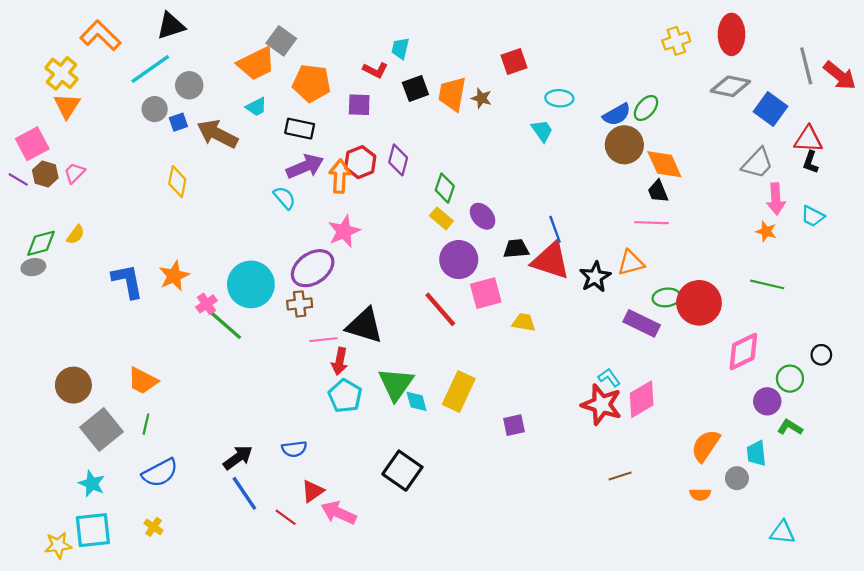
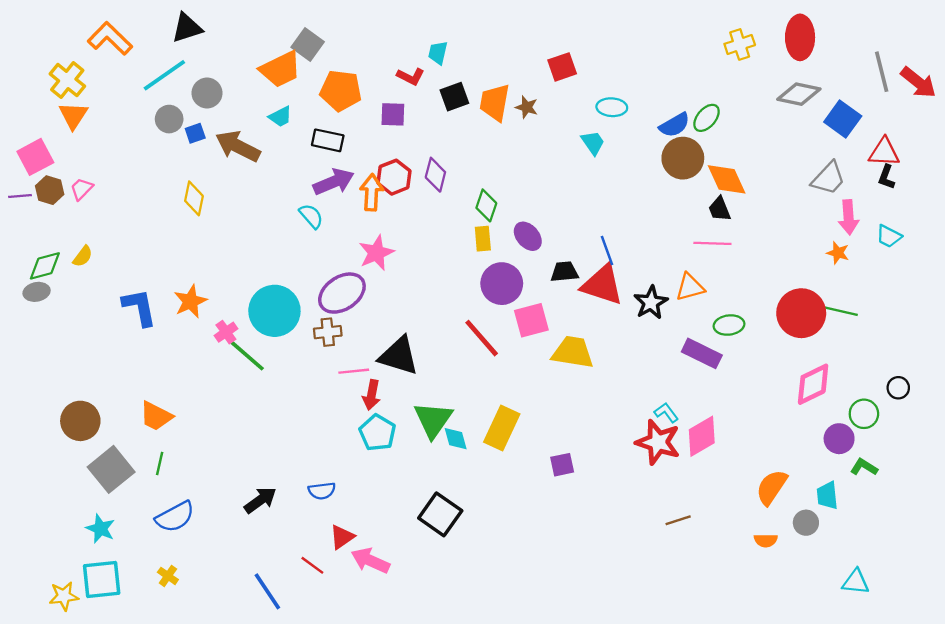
purple line: (18, 179) -> (20, 196), turned -36
yellow rectangle: (441, 218) -> (483, 239), turned 45
red circle: (699, 303) -> (801, 313), moved
yellow trapezoid: (524, 322) -> (573, 352), size x1.6
blue line: (244, 493) -> (267, 591), moved

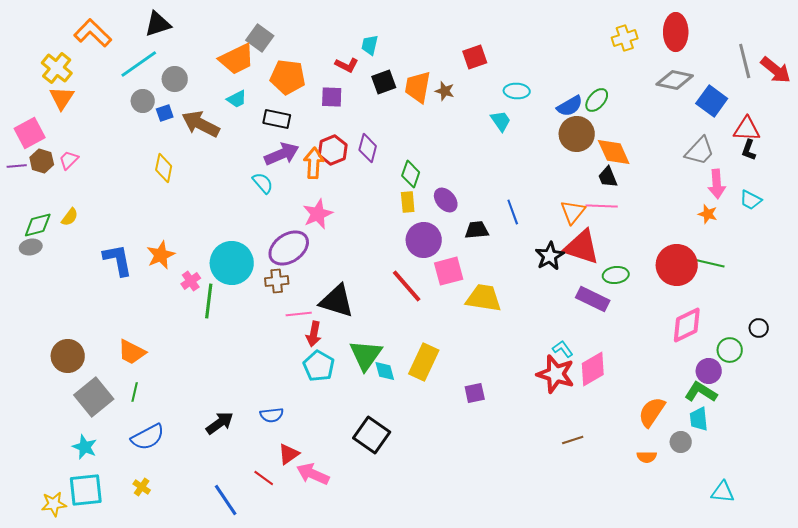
red triangle: (602, 285) -> (582, 247), moved
orange triangle: (690, 287) -> (573, 212), moved, turned -36
green line: (247, 356) -> (209, 301), turned 56
green L-shape: (864, 467) -> (701, 392), moved, size x1.4

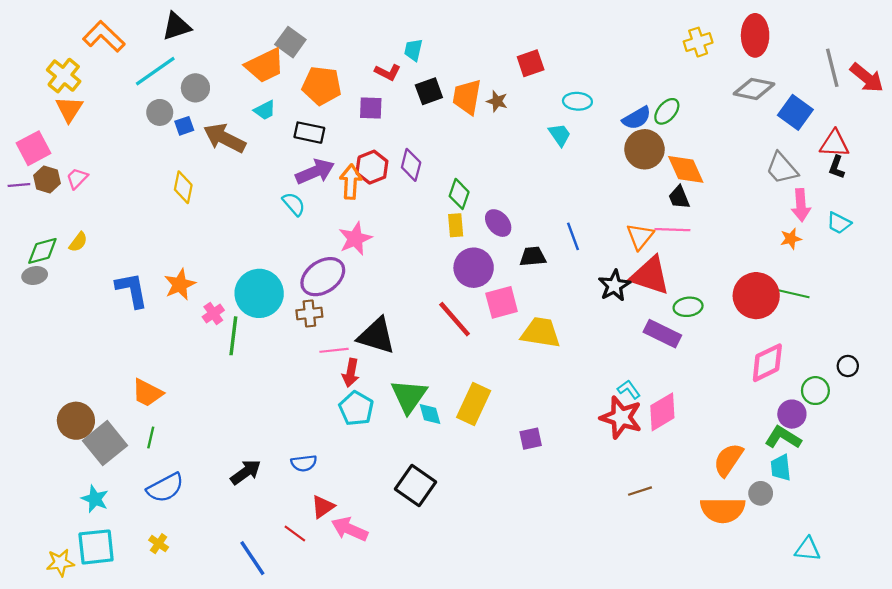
gray trapezoid: (700, 151) -> (782, 168), turned 96
orange star: (708, 214) -> (791, 239), turned -30
brown circle: (68, 356) -> (76, 421), moved
orange semicircle: (647, 457) -> (723, 510), size x2.0

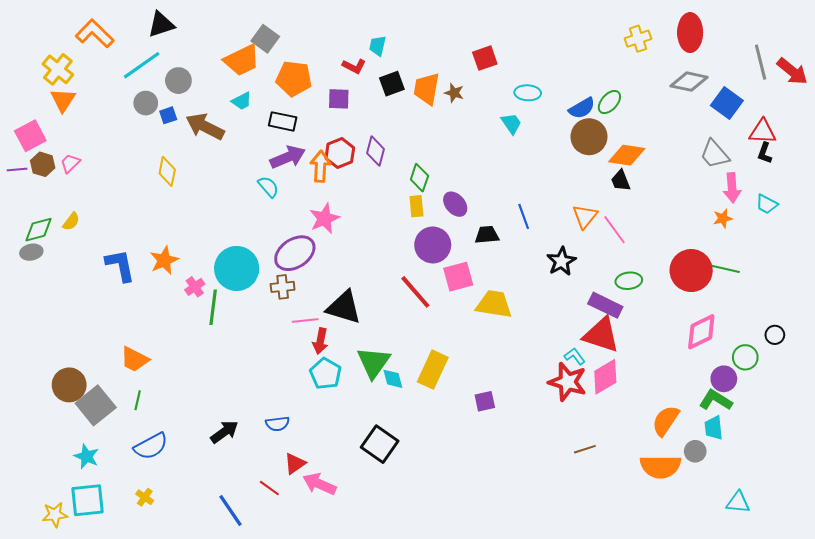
orange diamond: (686, 169) -> (627, 155), turned -57
pink line: (672, 230) -> (615, 230), moved, turned 52
red triangle: (650, 276) -> (601, 335), moved

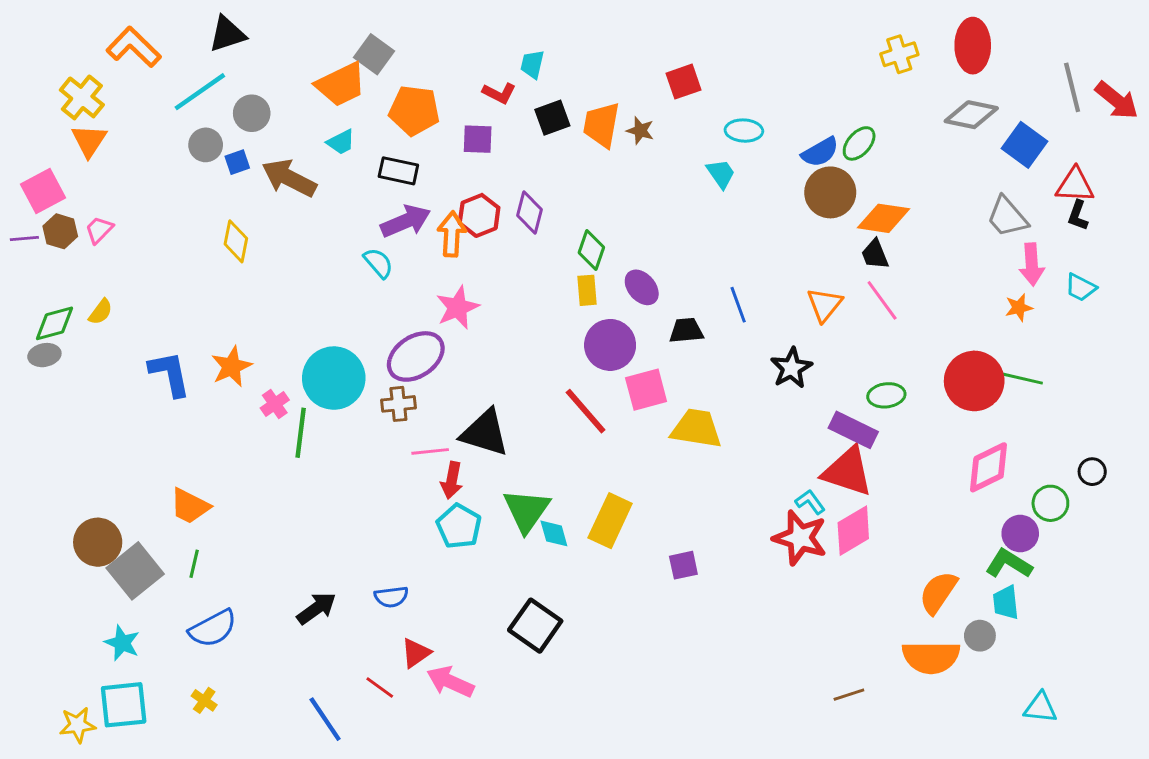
pink line: (615, 230) -> (882, 300), moved
brown line: (585, 449) -> (849, 695), moved

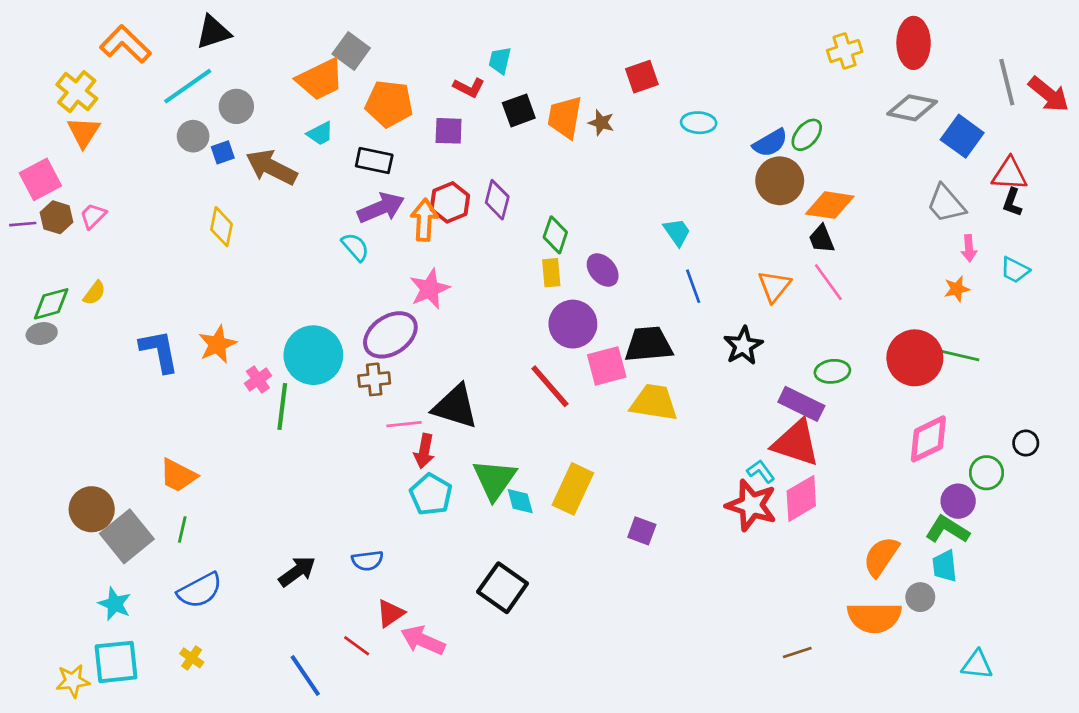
cyan trapezoid: (721, 174) -> (677, 232), moved
pink arrow: (1032, 264) -> (969, 248), size x0.7
black trapezoid: (686, 331) -> (649, 344), moved, size x1.5
purple square: (683, 565) -> (642, 531), turned 32

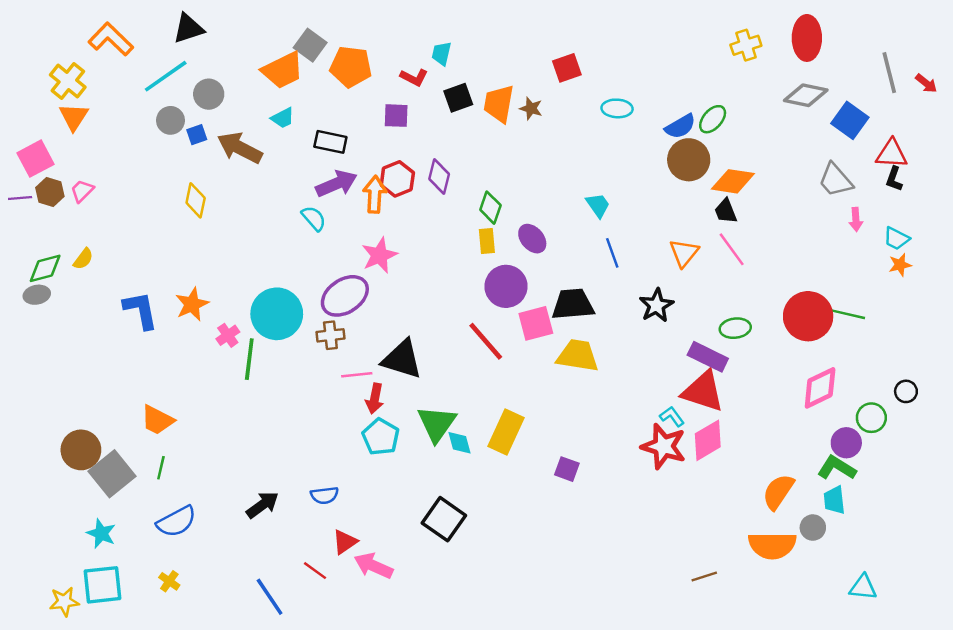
red arrow: (1049, 94) -> (926, 83), size x0.6
orange pentagon: (389, 104) -> (351, 67), moved
orange star: (957, 289) -> (900, 265), moved

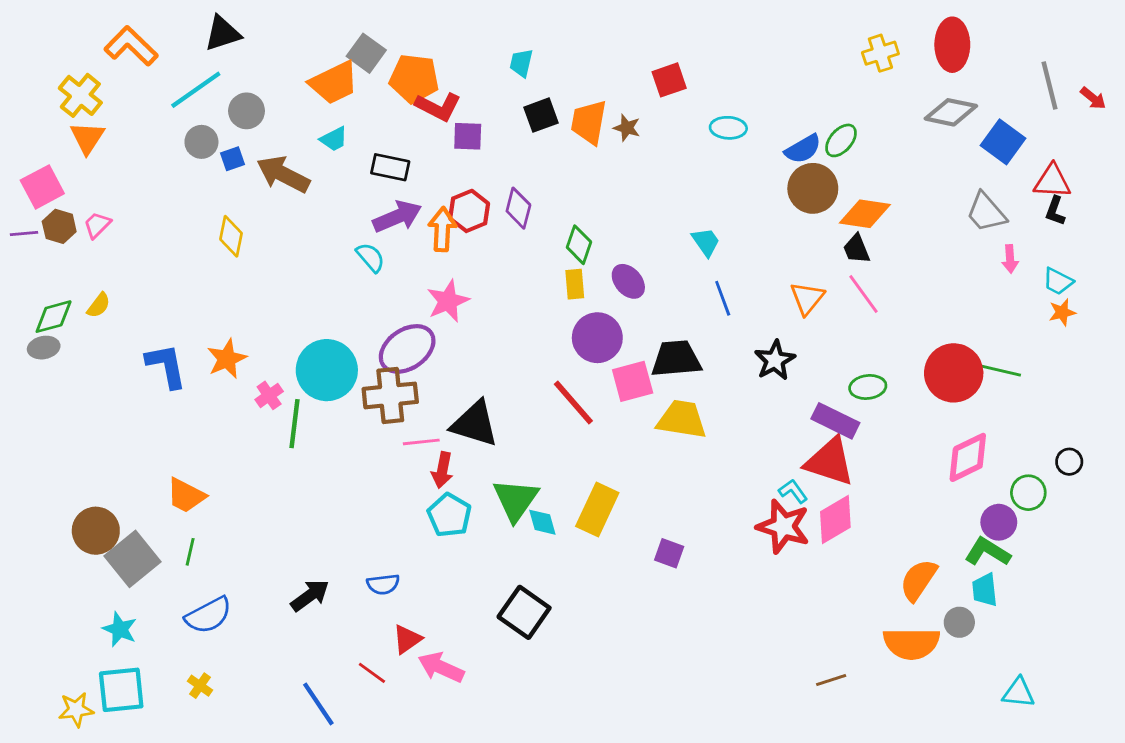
red L-shape: (414, 77) -> (438, 107), moved, size x1.4
brown cross: (330, 335) -> (390, 395), size x1.6

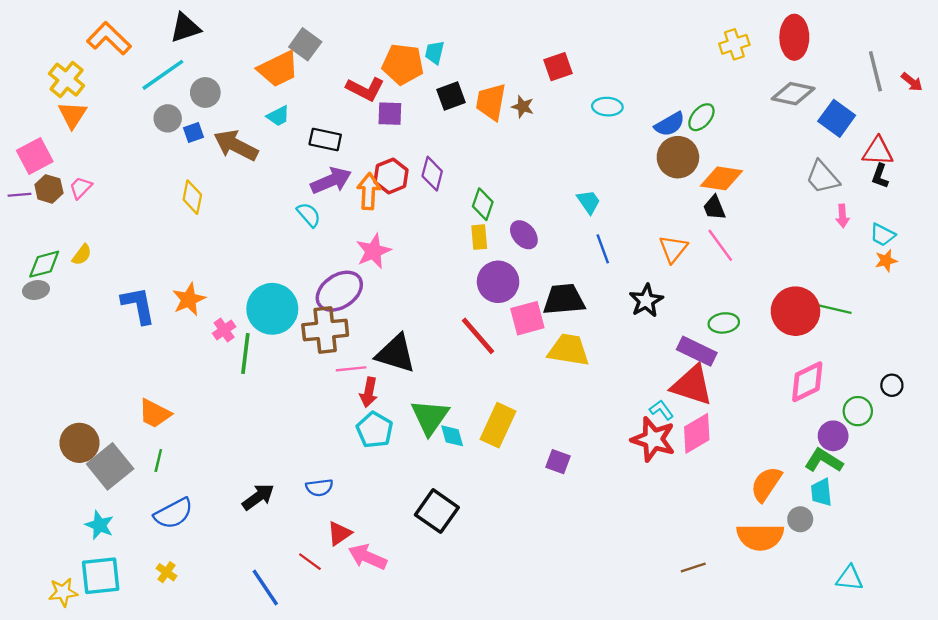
orange pentagon: (414, 78) -> (403, 64), moved

